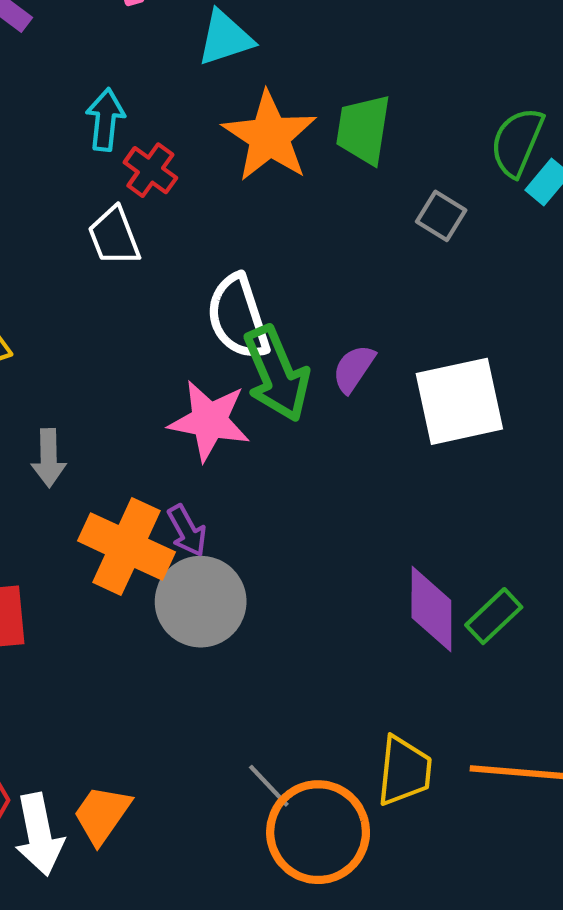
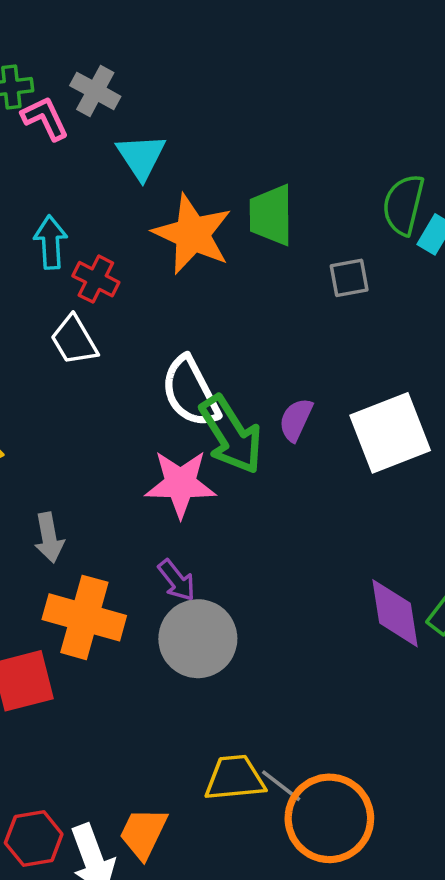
cyan triangle: (225, 38) -> (141, 157), turned -36
gray square: (441, 216) -> (349, 278), turned -33
orange cross: (126, 546) -> (84, 617), moved
yellow trapezoid: (404, 771) -> (235, 778), moved, turned -92

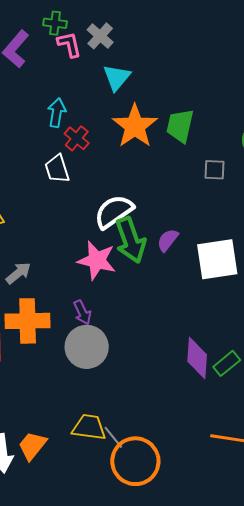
white semicircle: (190, 392) -> (114, 212), turned 69
gray arrow: (49, 538) -> (18, 273), turned -132
orange cross: (84, 617) -> (28, 321), turned -30

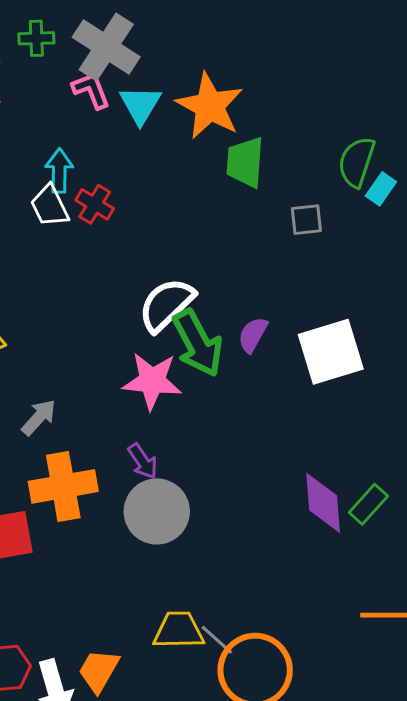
gray cross: (100, 36) -> (106, 47), size x1.6
pink L-shape: (69, 44) -> (91, 90), moved
orange star: (135, 126) -> (210, 106), moved
white trapezoid: (57, 169) -> (50, 206), moved

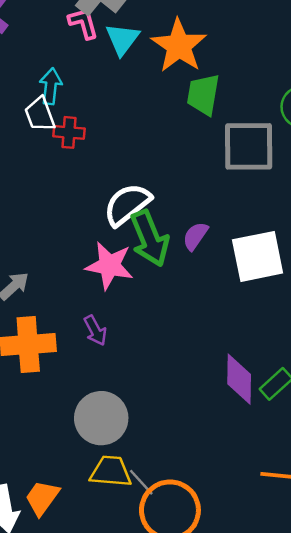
red cross: (95, 204) -> (69, 132), moved, turned -32
gray square: (306, 220) -> (249, 146), size x2.0
gray circle: (157, 511) -> (101, 418), moved

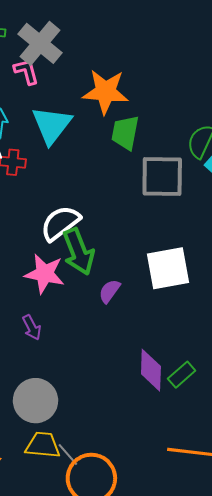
cyan triangle: (122, 39) -> (52, 125), moved, size x1.4
orange star: (179, 46) -> (106, 92), turned -30
purple semicircle: (195, 236) -> (109, 291), moved

